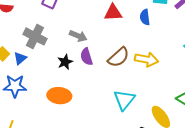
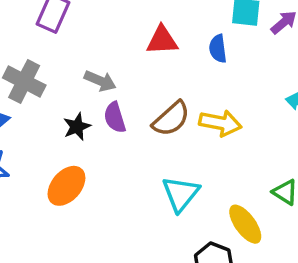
orange ellipse: (59, 96) -> (66, 186), turned -55

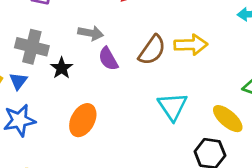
black star: (77, 127) -> (62, 68), moved

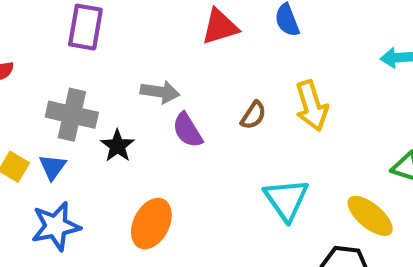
yellow arrow: (191, 45) -> (312, 106), turned 76
brown semicircle: (152, 50) -> (253, 115), size x0.6

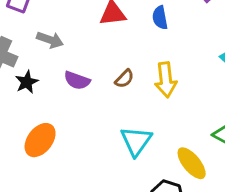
gray arrow: (160, 92) -> (50, 40), moved
purple semicircle: (188, 130) -> (77, 80), turned -50

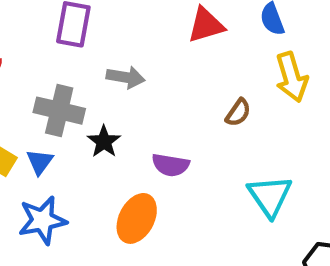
purple semicircle: (77, 80) -> (171, 165), moved
yellow arrow: (166, 80) -> (292, 77), moved

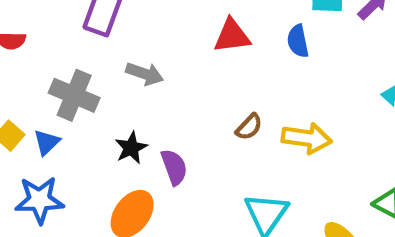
yellow arrow: (292, 77) -> (307, 138), moved, turned -75
black star: (104, 142) -> (131, 148), moved
purple semicircle: (171, 165) -> (174, 167), turned -129

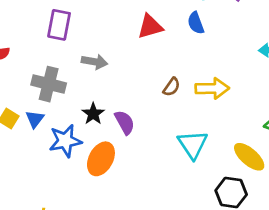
blue star: (39, 200) -> (65, 141), moved

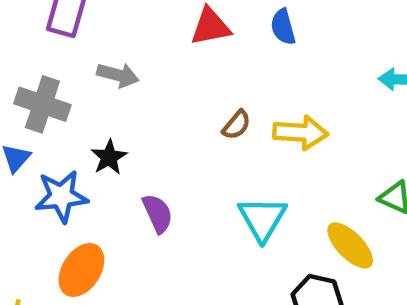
purple semicircle: (125, 122) -> (158, 213), moved
orange ellipse: (101, 159) -> (81, 270), moved

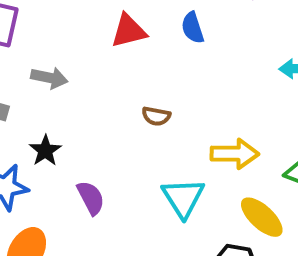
brown semicircle: (236, 125) -> (156, 116), turned 64
yellow arrow: (300, 133) -> (235, 154), moved

